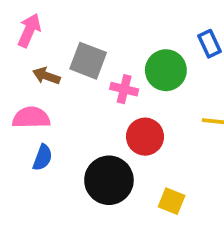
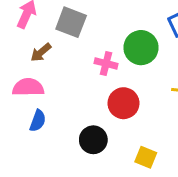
gray square: (88, 61) -> (71, 22), moved
brown arrow: (46, 76) -> (41, 52), turned -60
black circle: (109, 180) -> (93, 140), size x0.7

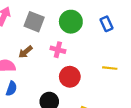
green circle: (141, 48) -> (71, 22), moved
brown arrow: (41, 52) -> (25, 52), moved

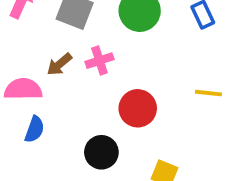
pink cross: (58, 50) -> (99, 61), moved, turned -32

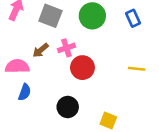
red circle: (138, 108) -> (82, 68), moved

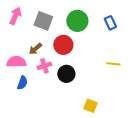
pink cross: (66, 48) -> (44, 66), moved
red circle: (82, 68) -> (63, 45), moved
black circle: (68, 107) -> (66, 74), moved

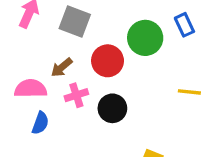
green circle: (77, 21) -> (145, 38), moved

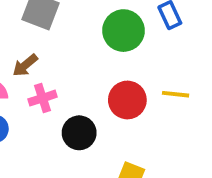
red circle: (108, 61) -> (127, 100), moved
black circle: (112, 108) -> (79, 133), moved

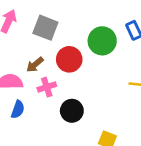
red circle: (127, 100) -> (69, 59), moved

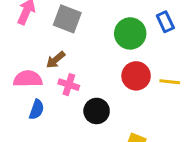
red circle: (69, 59) -> (136, 76), moved
pink cross: (47, 87) -> (69, 85), turned 36

